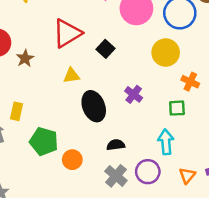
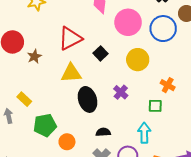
yellow circle: (166, 53) -> (138, 60), moved
yellow triangle: (71, 75) -> (71, 73), size x1.5
yellow rectangle: (17, 111) -> (24, 99), turned -64
green pentagon: (44, 141) -> (45, 125), turned -30

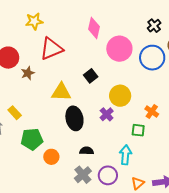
red triangle: (70, 38) -> (51, 49), moved
yellow circle: (138, 60) -> (120, 96), moved

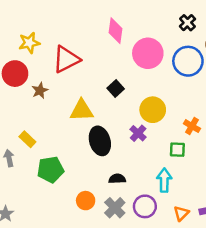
yellow star: (34, 21) -> (29, 43), moved
orange circle: (51, 157) -> (86, 201), moved

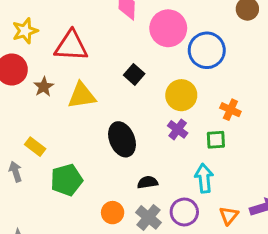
red triangle: (66, 59) -> (71, 46), turned 36
blue circle: (188, 61) -> (207, 50), moved
yellow triangle: (82, 110) -> (82, 96), moved
purple cross: (138, 133) -> (178, 129), moved

